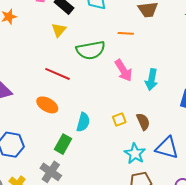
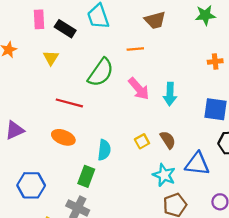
yellow triangle: (59, 30) -> (51, 58), moved
green semicircle: (91, 50) -> (101, 72), turned -36

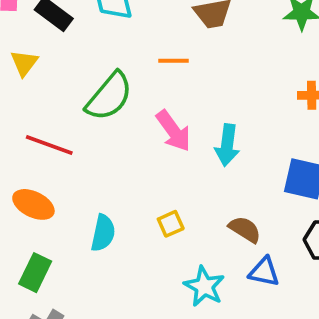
brown semicircle: (168, 140) -> (245, 229), moved, turned -30
blue triangle: (197, 164) -> (264, 272), size x0.7
green rectangle: (86, 176) -> (35, 273), moved

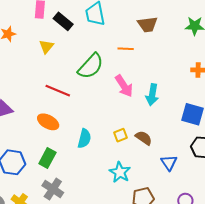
brown semicircle: (245, 229) -> (144, 138), moved
blue triangle: (264, 272) -> (169, 163), turned 42
cyan star: (204, 286) -> (120, 172), moved

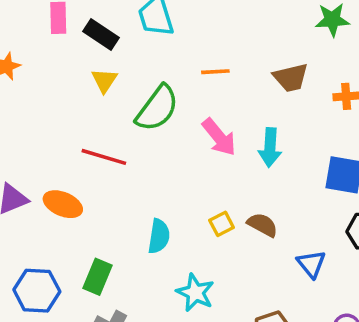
brown trapezoid: (147, 24) -> (291, 78), moved
yellow triangle: (46, 47) -> (104, 80), moved
orange ellipse: (48, 122) -> (63, 204), moved
cyan star: (120, 172) -> (195, 293), moved

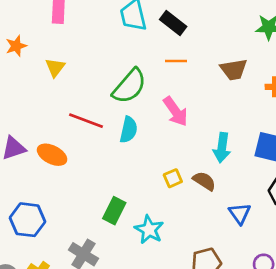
black rectangle: (101, 35) -> (173, 23), moved
yellow triangle: (104, 80) -> (55, 67), moved
cyan arrow: (270, 147) -> (222, 148), moved
cyan semicircle: (159, 236) -> (129, 130), moved
green rectangle: (98, 277) -> (114, 211), moved

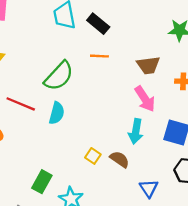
pink arrow: (175, 111) -> (145, 99), moved
yellow square: (173, 178) -> (93, 156), turned -35

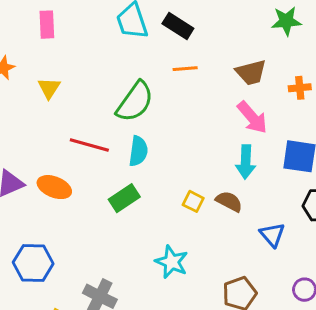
green rectangle: (42, 182) -> (124, 198), moved, turned 35

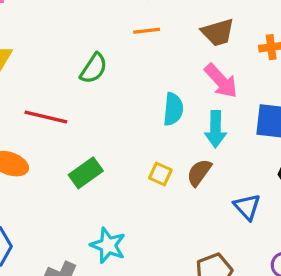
green semicircle: (135, 102) -> (94, 68), size x0.7
cyan semicircle: (138, 151) -> (173, 109), moved
brown semicircle: (229, 201) -> (199, 173), turned -80
cyan star: (172, 262) -> (108, 245), moved

